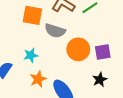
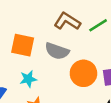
orange square: (32, 15) -> (23, 45), moved

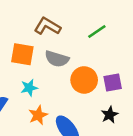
brown L-shape: (67, 21) -> (47, 26), moved

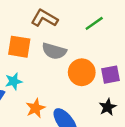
cyan star: (29, 88) -> (14, 81), moved

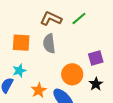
brown L-shape: (44, 18) -> (51, 19), moved
gray semicircle: (54, 51) -> (49, 44), turned 72
orange circle: (82, 72) -> (72, 74), moved

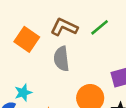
orange square: (21, 43) -> (27, 39), moved, turned 30

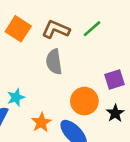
orange square: (27, 39) -> (18, 29), moved

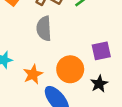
orange star: (41, 122) -> (33, 74), moved

